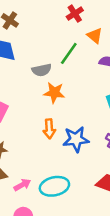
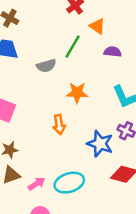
orange star: (54, 93) -> (77, 93), moved
blue star: (76, 139) -> (100, 144), moved, turned 30

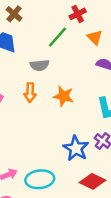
green line: (73, 46) -> (57, 37), moved
orange arrow: (59, 125) -> (30, 92), moved

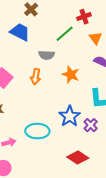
orange star: (64, 96) -> (71, 75), moved
blue star: (76, 148) -> (70, 116), moved
cyan ellipse: (40, 179) -> (37, 131), moved

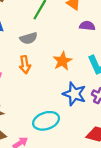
orange star: (71, 75) -> (62, 61), moved, turned -30

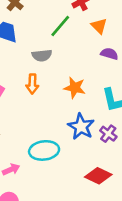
orange star: (62, 61) -> (75, 88), turned 30

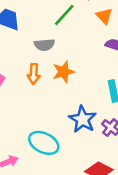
orange star: (75, 88) -> (63, 72), moved, turned -30
cyan ellipse: (44, 150) -> (44, 143), turned 32

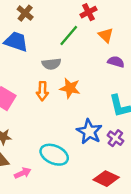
orange star: (63, 72) -> (70, 88), turned 30

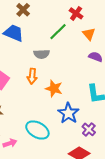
red cross: (88, 12) -> (76, 13), turned -32
orange star: (70, 88) -> (54, 89), moved
purple cross: (115, 138) -> (89, 129), moved

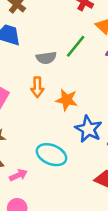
green line: (58, 32) -> (76, 46), moved

